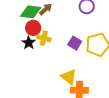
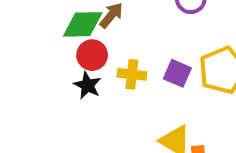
yellow cross: (44, 38) -> (132, 74), moved

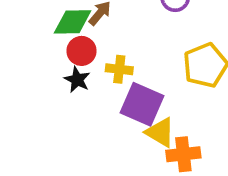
purple square: (177, 73) -> (142, 104), moved, size x1.6

